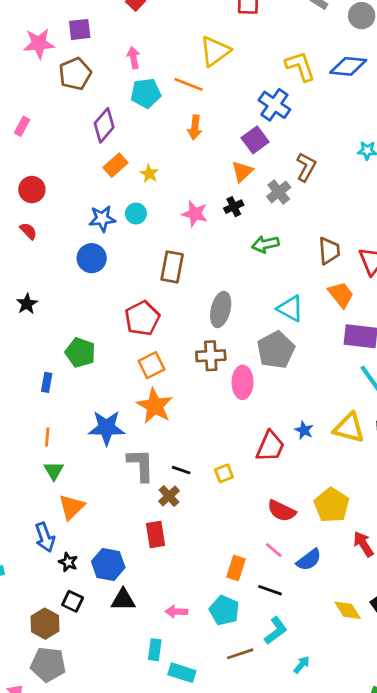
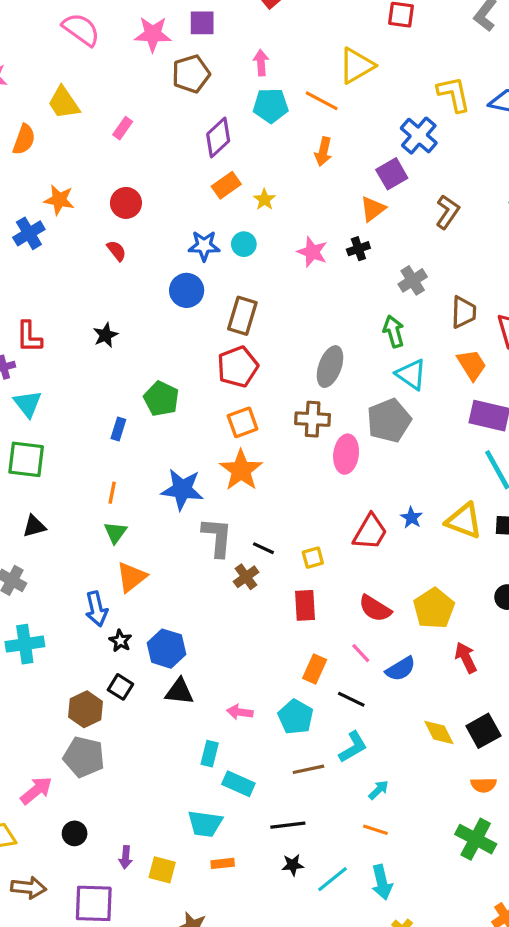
gray cross: (279, 192) -> (413, 280), moved
green arrow: (265, 244) -> (394, 331), moved, turned 80
brown rectangle: (172, 267) -> (242, 316), moved
red rectangle: (156, 535) -> (305, 605), moved

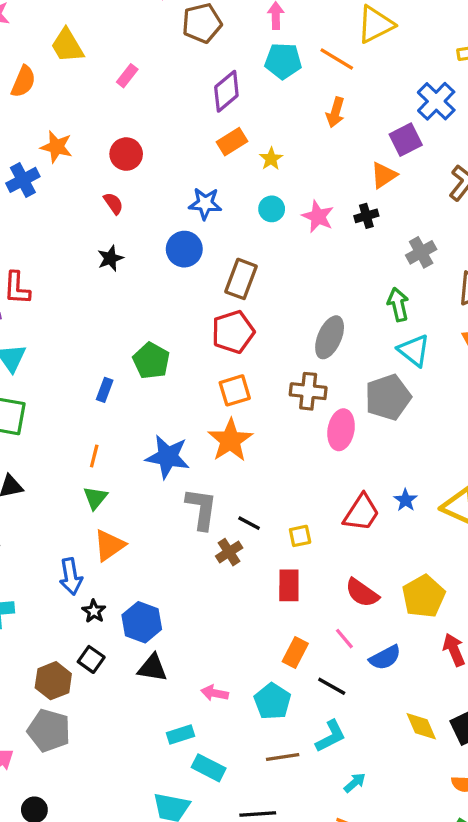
cyan circle: (244, 244) -> (272, 209), moved
black star: (105, 335) -> (110, 258), moved
cyan rectangle: (210, 754) -> (180, 735), turned 55

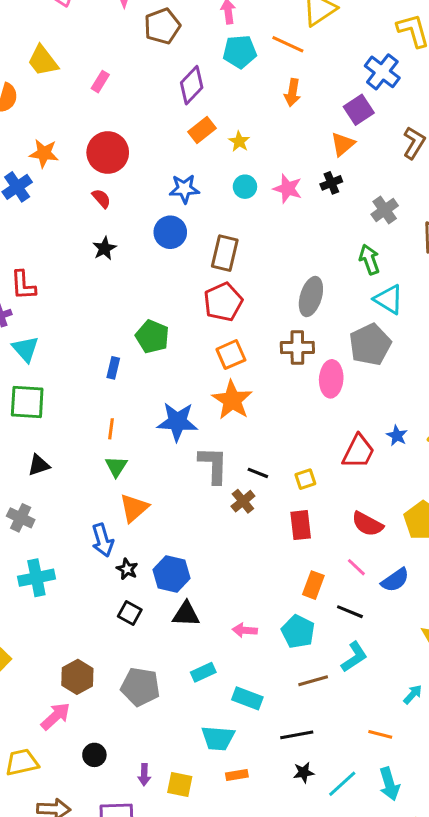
red circle: (126, 154) -> (108, 152), size x1.4
brown hexagon: (53, 681) -> (77, 677), moved
gray pentagon: (49, 731) -> (140, 687), moved
cyan rectangle: (180, 735) -> (203, 672), moved
cyan arrow: (355, 783) -> (413, 694), moved

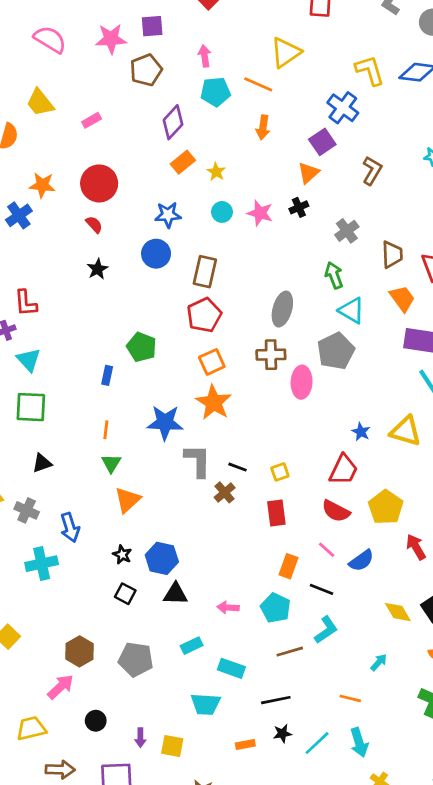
pink rectangle: (100, 82) -> (92, 120), turned 30
red trapezoid: (358, 452) -> (344, 470), moved
blue arrow: (103, 540) -> (70, 527), moved
orange rectangle: (237, 775) -> (245, 744), moved

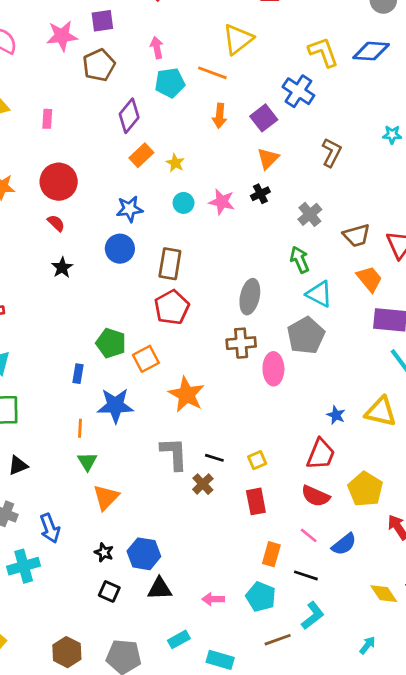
pink rectangle: (92, 120) -> (47, 119), turned -54
purple square: (322, 142) -> (264, 118), moved
brown trapezoid: (392, 254) -> (357, 235), turned 80
orange square: (212, 362) -> (146, 359), moved
blue star: (165, 422) -> (115, 406), moved

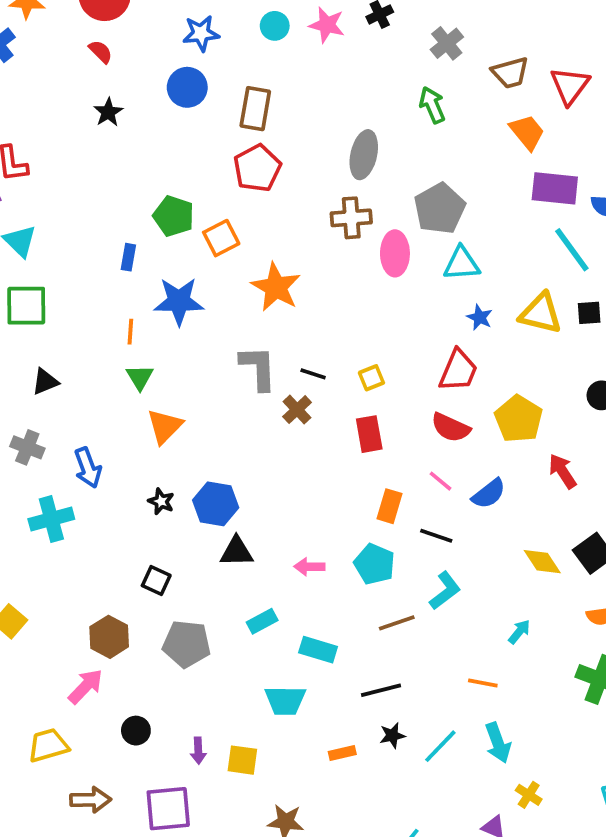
cyan triangle: (319, 294) -> (462, 264), moved, turned -32
black square: (109, 591) -> (156, 580), moved

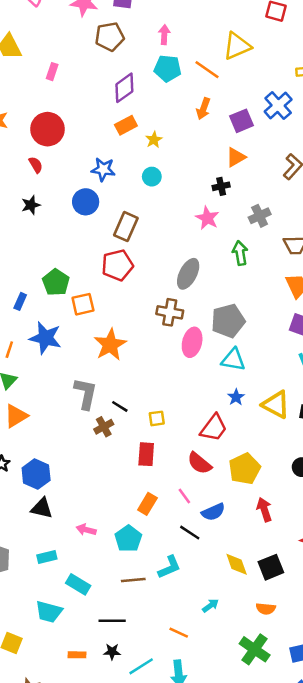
pink star: (327, 25) -> (207, 218), moved
black line: (436, 536) -> (190, 533), moved

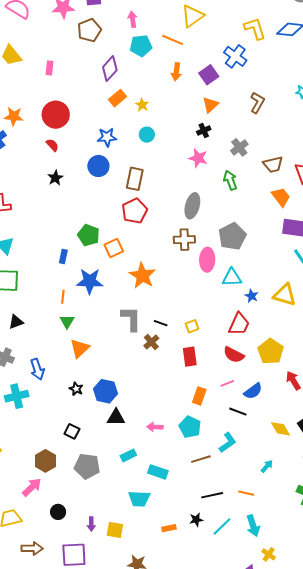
cyan triangle: (233, 360) -> (232, 278), moved
pink line: (184, 496) -> (227, 383), turned -64
black line: (112, 621) -> (212, 495), moved

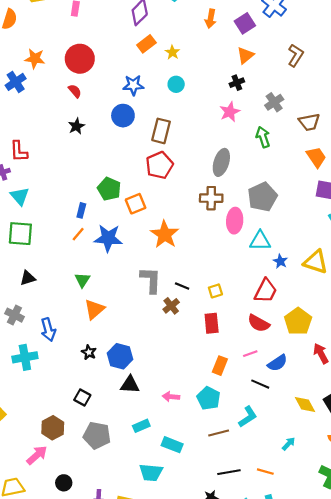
pink star: (198, 158) -> (230, 112), turned 30
orange line: (63, 297) -> (78, 234), moved, turned 32

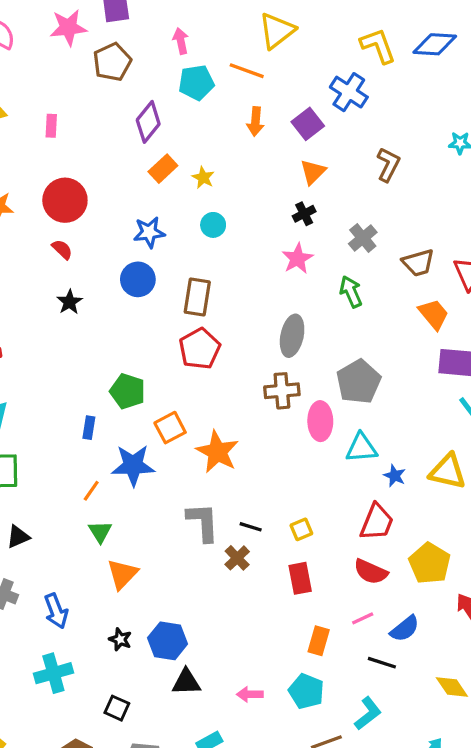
orange square: (136, 204) -> (170, 428), moved
orange line: (78, 234) -> (91, 491), moved
cyan cross: (25, 357) -> (53, 673), moved

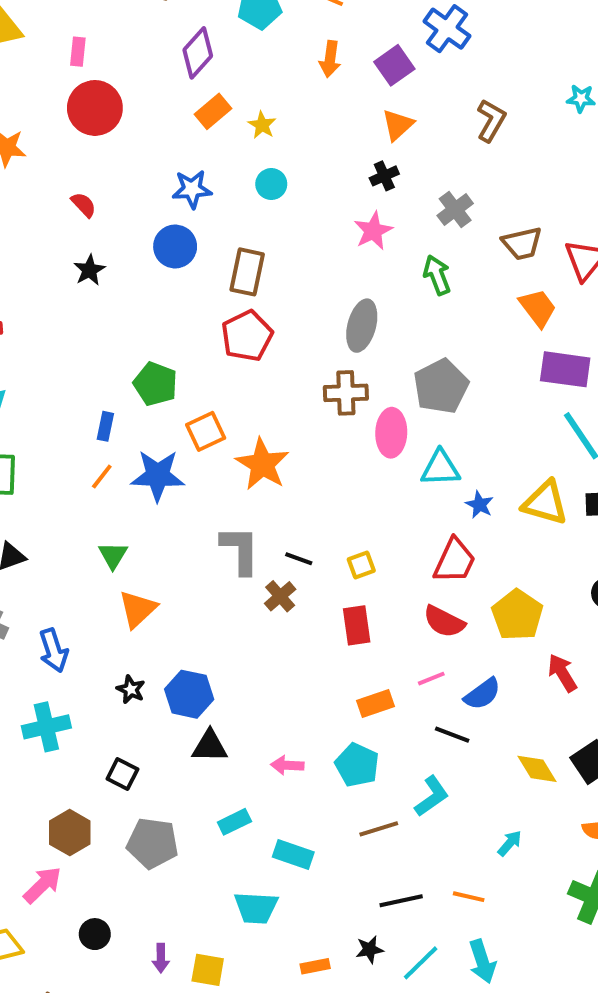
red circle: (65, 200) -> (95, 108), moved
orange line: (91, 491) -> (102, 477), moved
orange rectangle: (319, 641) -> (376, 703), turned 52

